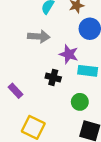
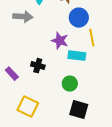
gray arrow: (39, 36) -> (23, 17), moved
black cross: (53, 77) -> (38, 66), moved

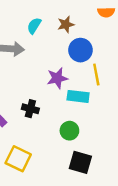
purple star: (60, 41) -> (57, 78), turned -30

